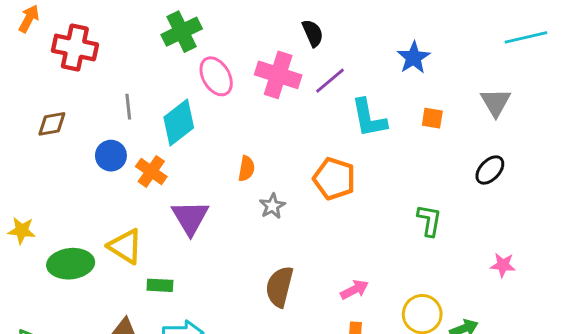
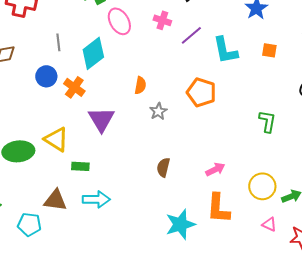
pink cross: (278, 75) -> (162, 20), size x0.6
purple line: (330, 81) -> (191, 35), moved
brown semicircle: (280, 287) -> (163, 167), size x0.7

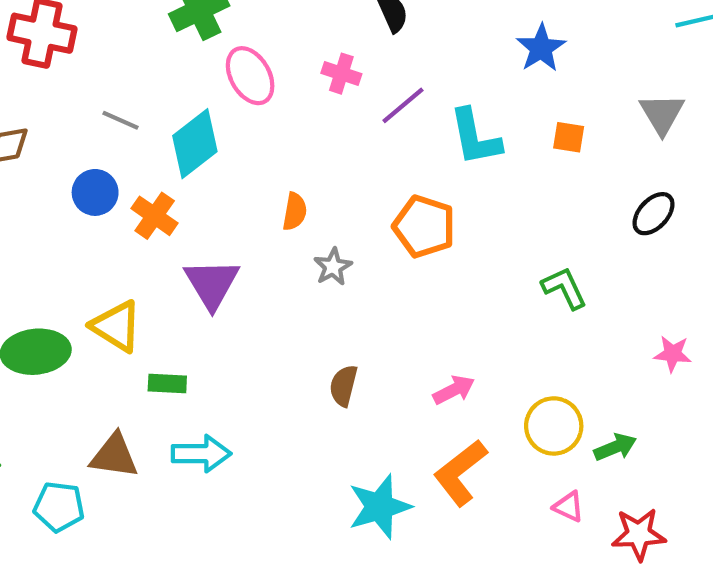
gray line: (58, 42) -> (121, 120), turned -60
green L-shape: (267, 121) -> (564, 288), turned -35
orange L-shape: (218, 208) -> (460, 473), turned 48

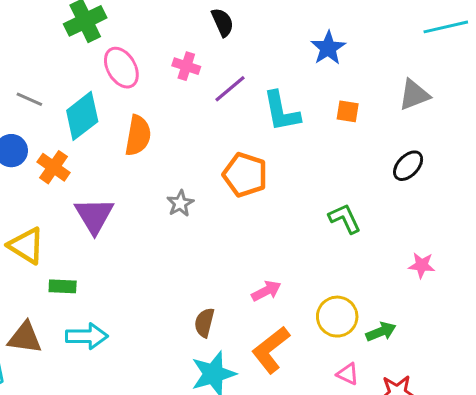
gray triangle: (662, 114) -> (414, 95), turned 40
orange semicircle: (295, 212) -> (138, 136), moved, size x1.5
brown semicircle: (344, 386) -> (204, 323), moved

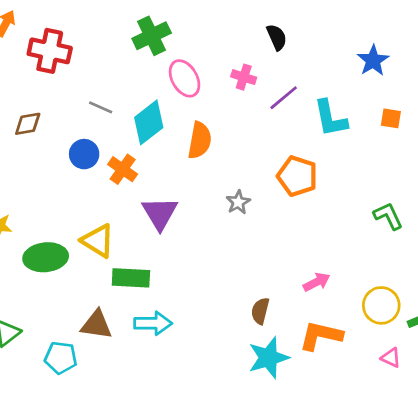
green rectangle: (63, 286) -> (131, 278), size x1.5
orange L-shape: (271, 350) -> (321, 336), turned 51

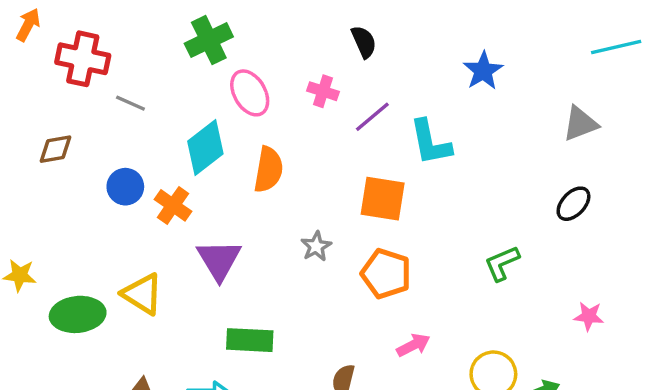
gray line: (101, 107) -> (130, 103), moved
orange square: (391, 118) -> (383, 199), moved, size x1.8
orange pentagon: (297, 176) -> (386, 274), moved
green L-shape: (388, 216) -> (502, 263), turned -88
green rectangle: (131, 278) -> (250, 340), moved

